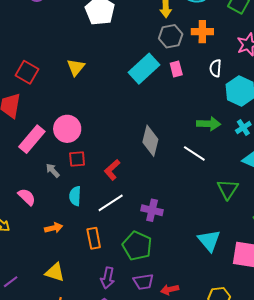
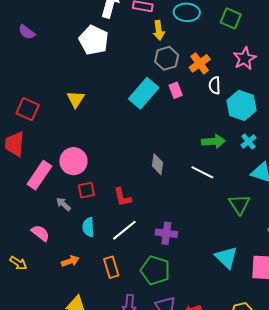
orange cross: (202, 32) -> (200, 63), moved, turned -30
gray diamond: (150, 141) -> (157, 164), size x0.7
red L-shape: (112, 170) -> (122, 197), turned -55

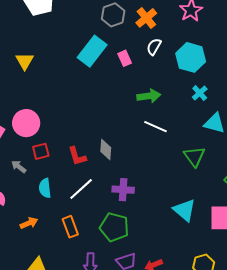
white semicircle: (215, 85) -> (154, 47), moved, turned 36
pink rectangle: (176, 90) -> (125, 58), moved
green arrow: (214, 141) -> (149, 96), moved
gray diamond: (157, 164) -> (106, 150), moved

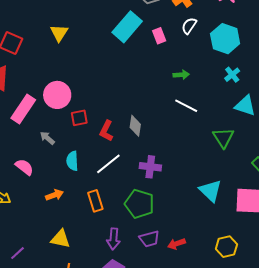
green arrow: (149, 96) -> (181, 75), size x0.7
red square: (41, 151) -> (79, 118), moved
red L-shape: (77, 156) -> (106, 131), turned 40

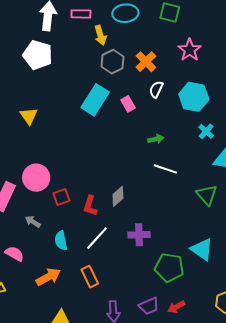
gray diamond: (135, 126) -> (118, 196), turned 50
orange arrow: (54, 195) -> (48, 277), size x1.4
green pentagon: (139, 204) -> (169, 267), moved

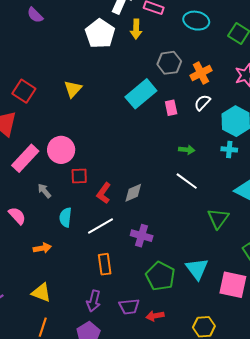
yellow arrow: (100, 35) -> (136, 29), moved
cyan cross: (206, 131) -> (229, 149), moved, turned 35
orange arrow: (48, 277) -> (42, 248), size x0.7
orange rectangle: (90, 277) -> (105, 264), moved

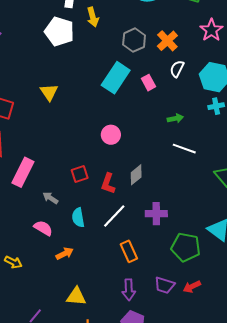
pink circle: (61, 150) -> (111, 135), moved, size x0.7
pink semicircle: (17, 216) -> (43, 228), moved
purple trapezoid: (129, 307) -> (164, 285), turned 40

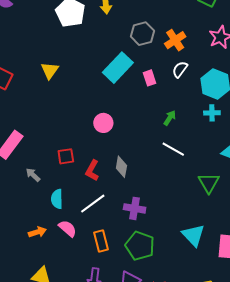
green arrow: (175, 118) -> (170, 118), turned -56
gray diamond: (136, 175) -> (121, 167), turned -50
pink semicircle: (43, 228) -> (68, 228), moved
green pentagon: (186, 247) -> (140, 246), moved

